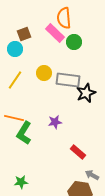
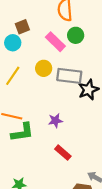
pink rectangle: (55, 33) -> (55, 42), moved
green L-shape: (24, 133) -> (22, 132), turned -130
red rectangle: (78, 152) -> (63, 153), moved

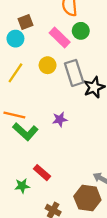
gray rectangle: (69, 76) -> (74, 73), turned 65
green L-shape: (22, 132) -> (25, 132), turned 50
red rectangle: (63, 153) -> (42, 173), moved

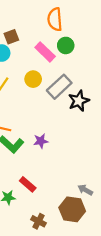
gray rectangle: (74, 73) -> (59, 87), turned 65
purple star: (60, 119) -> (41, 141), moved

